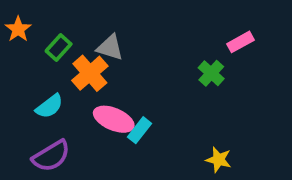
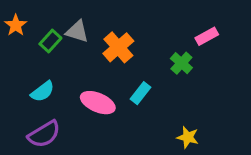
gray triangle: (110, 47) -> (77, 32), moved
orange cross: (90, 73) -> (118, 47), moved
cyan rectangle: (139, 130) -> (140, 93), moved

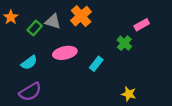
orange cross: (118, 47) -> (81, 16), moved
pink ellipse: (98, 103) -> (65, 53), moved, turned -35

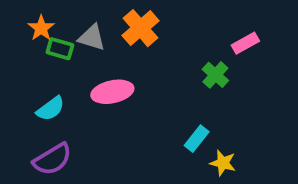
orange star: (11, 17) -> (41, 28), moved
green rectangle: (35, 28) -> (60, 49), turned 64
cyan rectangle: (96, 64) -> (197, 139), moved

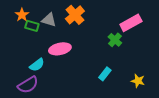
pink rectangle: (245, 43) -> (131, 23), size x1.5
cyan semicircle: (51, 109) -> (37, 65), moved
yellow star: (223, 163) -> (138, 81), moved

